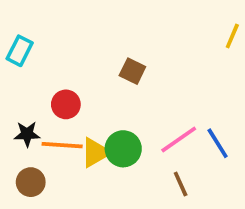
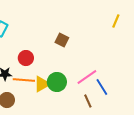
blue line: (218, 143) -> (102, 87), moved

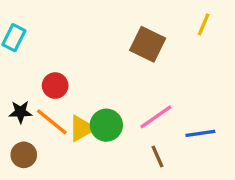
brown square: (62, 40) -> (148, 44), moved, size x1.5
orange line: (24, 80) -> (52, 122), turned 35
blue line: (102, 87) -> (200, 133), moved, turned -66

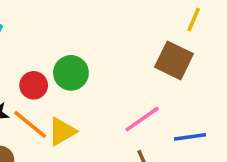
brown square: (148, 44) -> (174, 60), moved
green circle: (106, 125) -> (71, 73), moved

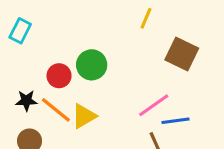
yellow line: (194, 20) -> (146, 18), moved
blue line: (190, 137) -> (175, 121), moved

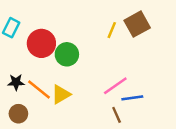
yellow line: (146, 18) -> (112, 30), moved
brown square: (182, 54) -> (137, 24), moved, turned 35
red circle: (59, 76) -> (41, 43), moved, size x1.5

